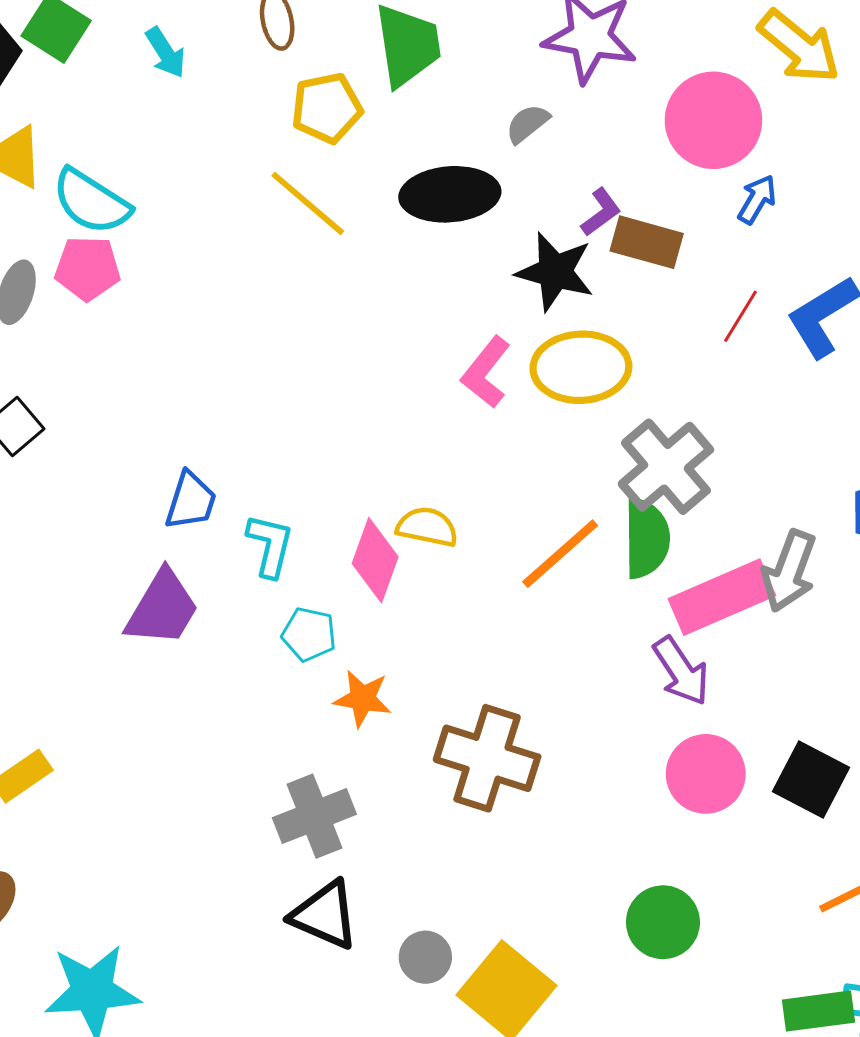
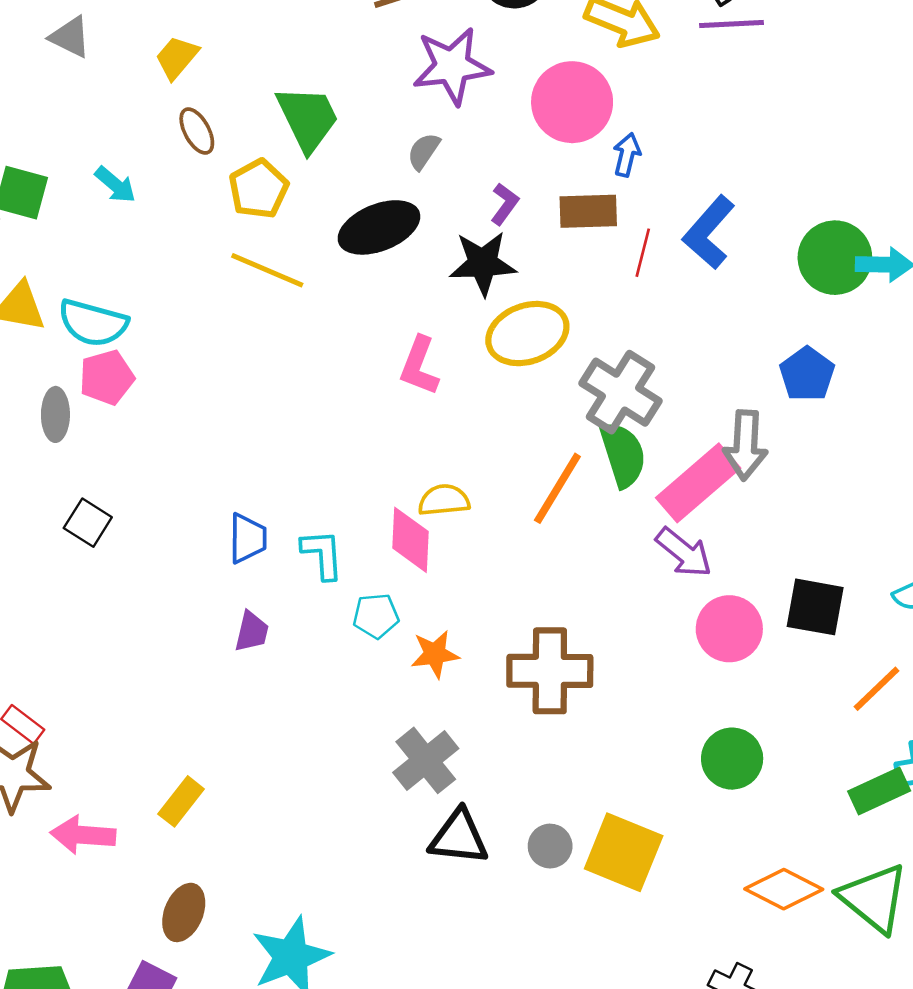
brown rectangle: (647, 242) -> (588, 211), moved
pink L-shape: (486, 372) -> (419, 366), moved
purple trapezoid: (162, 608) -> (252, 632), size x0.6

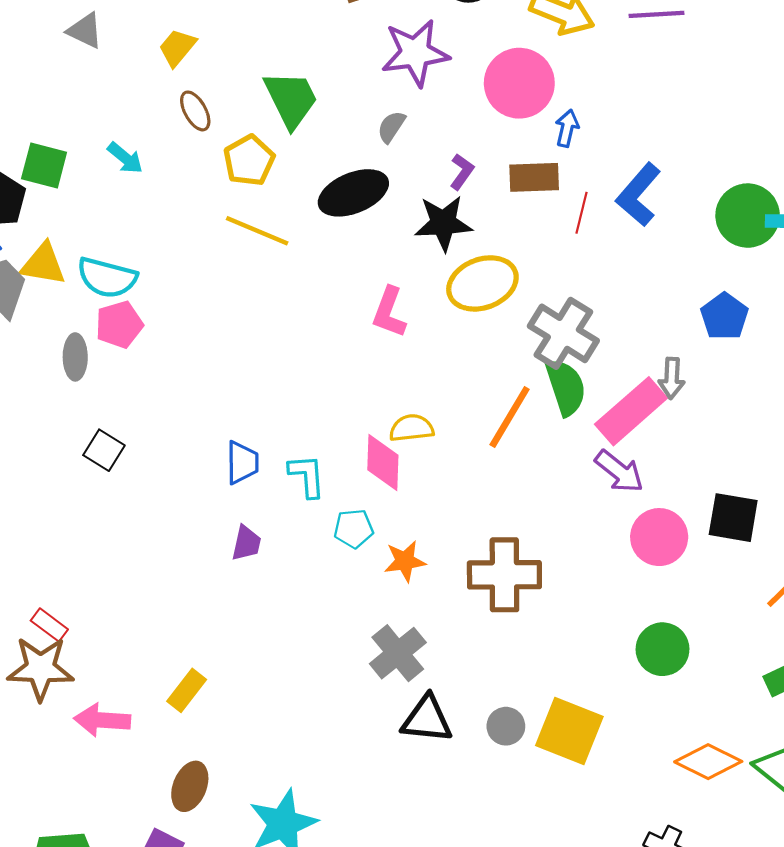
gray arrow: (745, 445) -> (672, 378), size x0.7

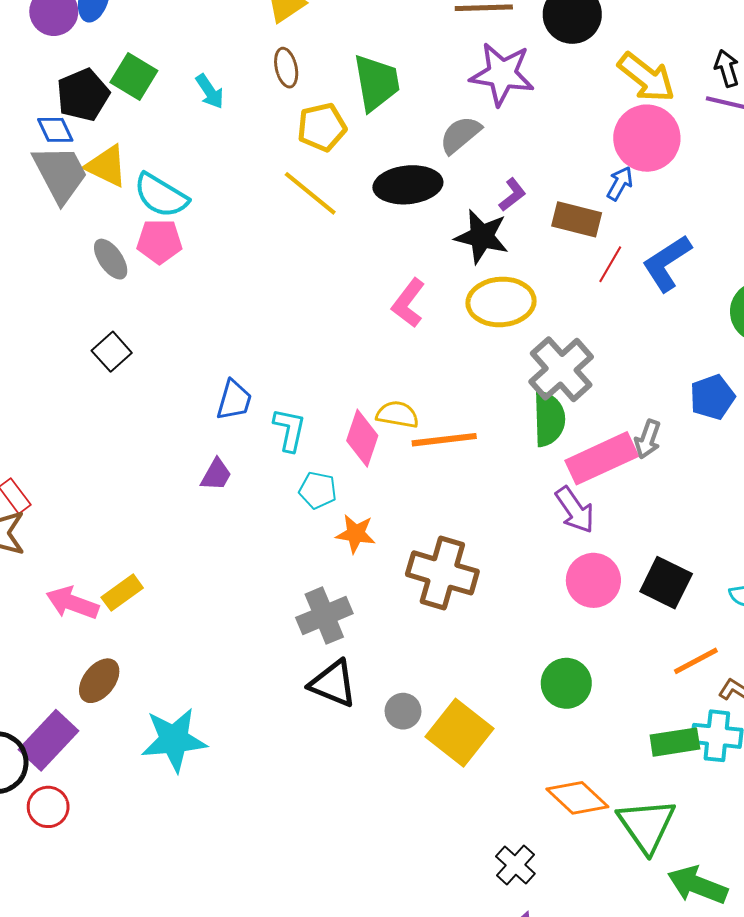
pink circle: (519, 83) -> (647, 138), moved
gray semicircle: (391, 127) -> (460, 135), size x1.4
gray ellipse: (75, 357) -> (111, 259), turned -51
orange line: (510, 417) -> (444, 440), moved, turned 36
pink arrow: (102, 720) -> (72, 603), moved

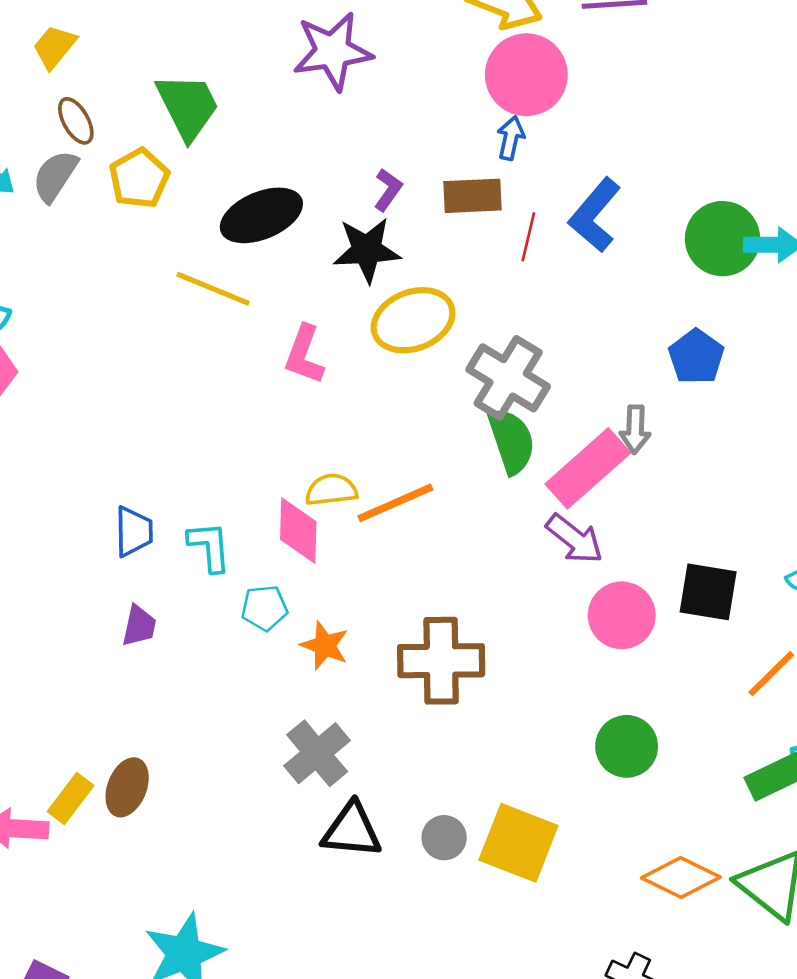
gray semicircle: (460, 135) -> (55, 176), moved
yellow line: (310, 193) -> (213, 289), moved
orange star: (356, 534) -> (325, 646), turned 30
brown ellipse: (99, 681) -> (127, 787), moved

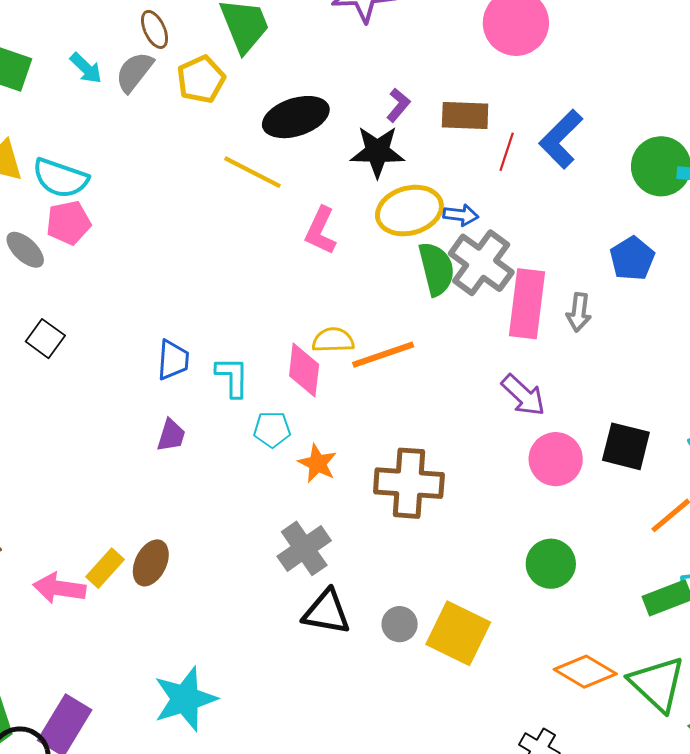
blue arrow: (511, 138) -> (461, 215), moved, turned 80
green semicircle: (511, 441) -> (436, 269), moved
pink rectangle: (588, 468) -> (527, 304), moved, turned -46

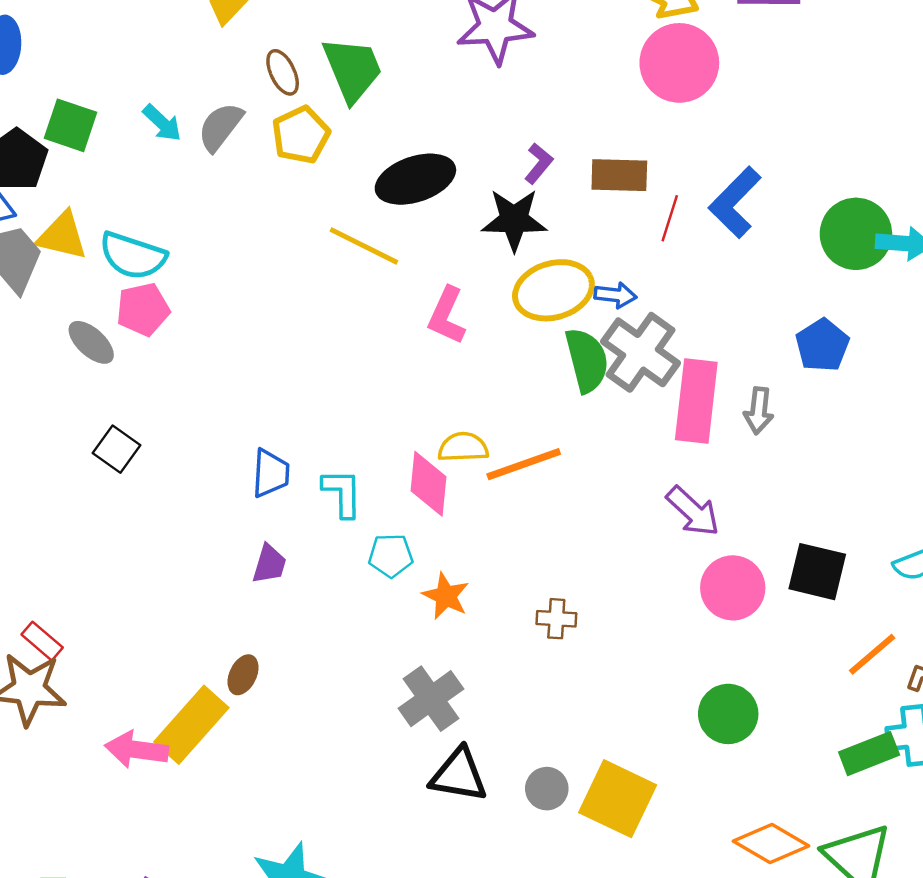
brown ellipse: (155, 29) -> (283, 72), moved
brown cross: (409, 483) -> (556, 619), size x0.5
brown ellipse: (151, 563) -> (243, 675), moved, size x0.7
yellow rectangle: (105, 568) -> (191, 725), size x1.6

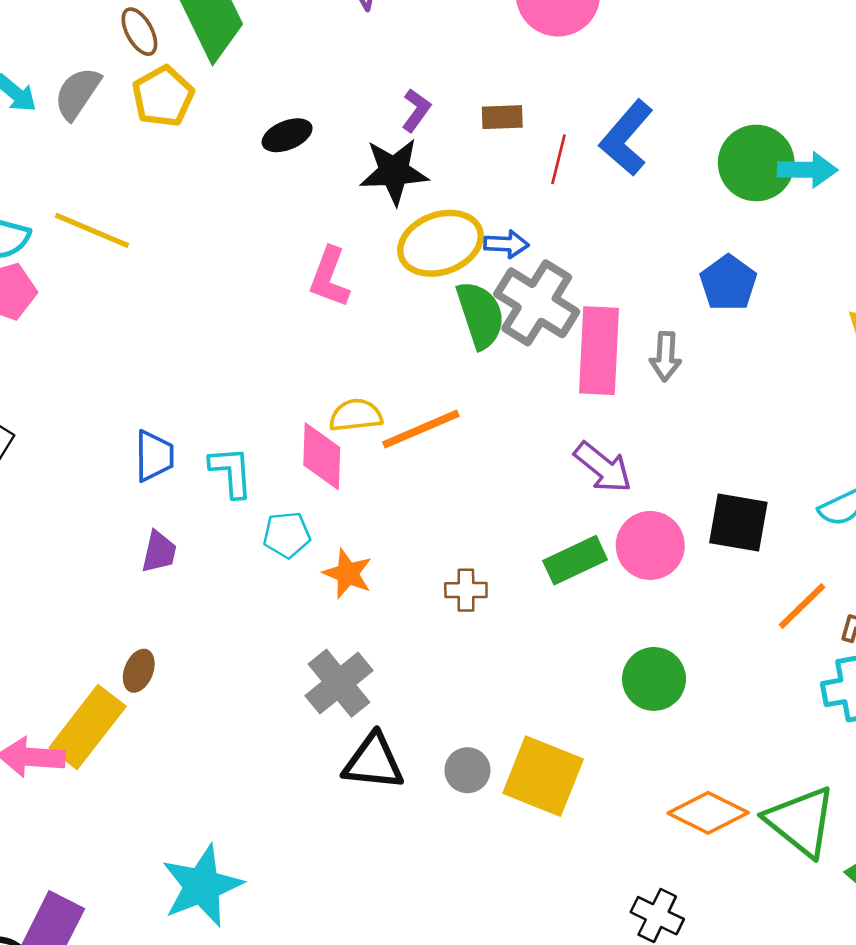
brown rectangle: (619, 175) -> (502, 117), size x0.7
black ellipse: (415, 179) -> (287, 135), size x0.6
yellow line: (364, 246) -> (92, 230), moved
green rectangle: (869, 754) -> (575, 560), moved

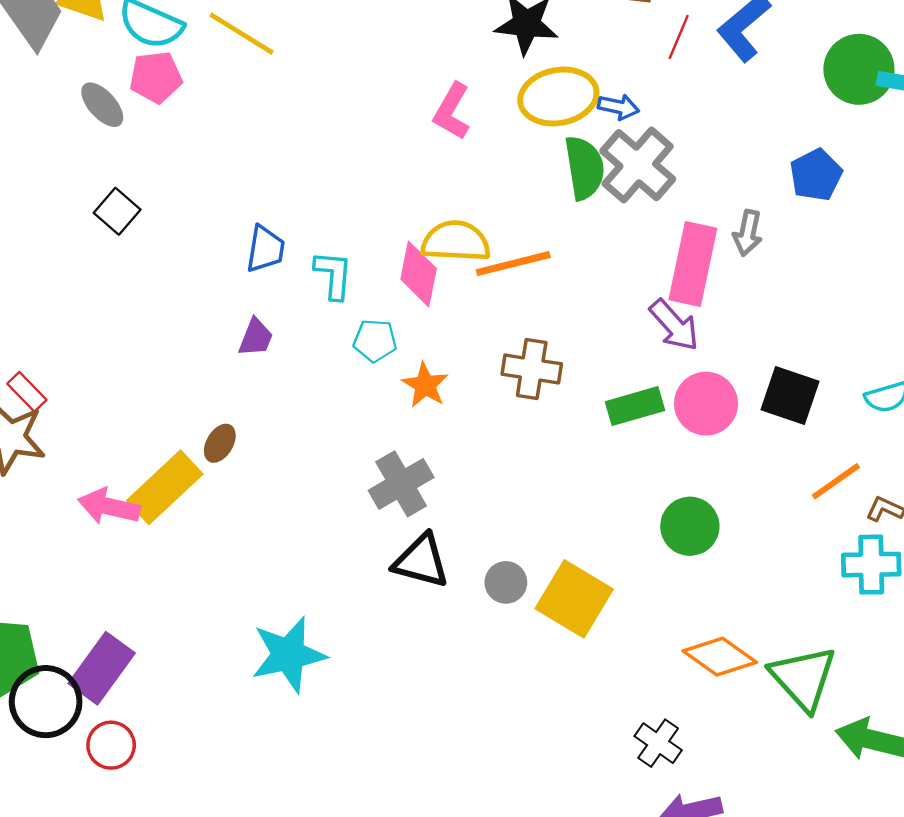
pink rectangle: (599, 351) -> (693, 264), moved
yellow semicircle: (356, 415) -> (456, 241), size x1.4
brown cross: (466, 590) -> (532, 369), moved, size x1.5
cyan star: (202, 886) -> (289, 655), moved

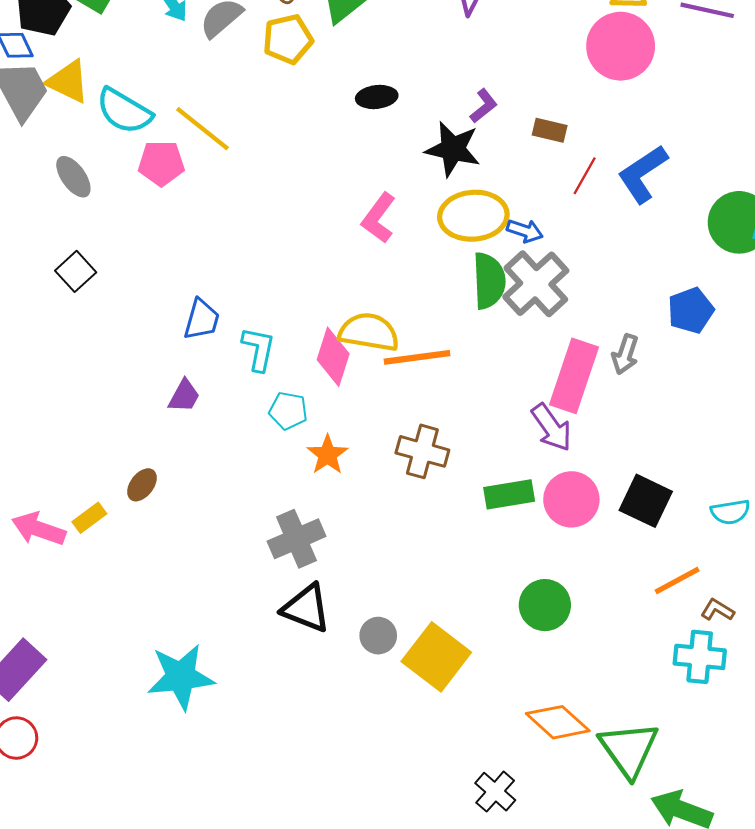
pink pentagon: (156, 77) -> (161, 163), moved
yellow rectangle: (165, 487) -> (89, 518), size x0.5

